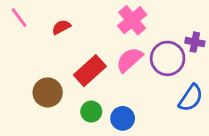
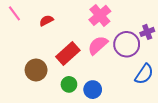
purple cross: (195, 42) -> (147, 32), turned -32

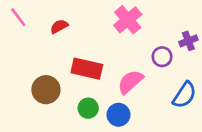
purple circle: (127, 44) -> (162, 57), size x0.6
pink semicircle: (98, 45) -> (130, 82), moved
red rectangle: (68, 54) -> (87, 69), turned 55

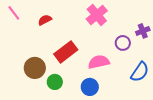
red rectangle: (87, 69) -> (66, 52), turned -50
pink semicircle: (130, 82) -> (99, 62), turned 30
green circle: (88, 108) -> (55, 82), moved

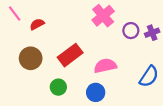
red semicircle: (45, 20) -> (37, 24), moved
purple circle: (123, 43) -> (131, 31), moved
brown circle: (35, 68) -> (31, 58), moved

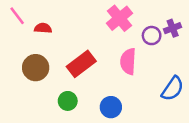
red semicircle: (37, 24) -> (43, 28), turned 32
purple cross: (152, 33) -> (173, 28), moved
pink semicircle: (105, 66) -> (128, 61), moved, turned -75

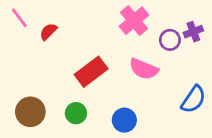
red semicircle: (43, 28) -> (48, 32), turned -49
pink semicircle: (128, 61) -> (144, 69), turned -70
brown circle: (36, 68) -> (30, 112), moved

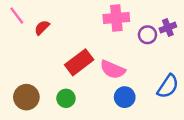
pink cross: (134, 21) -> (116, 18), turned 35
pink semicircle: (144, 69) -> (113, 70), moved
blue circle: (124, 120) -> (125, 97), moved

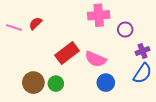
pink line: (17, 16) -> (14, 28), moved, turned -35
purple cross: (168, 28) -> (143, 51), moved
brown circle: (26, 97) -> (33, 83), moved

